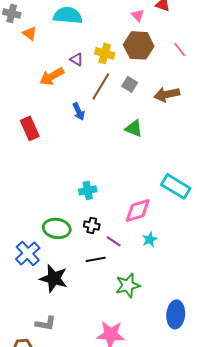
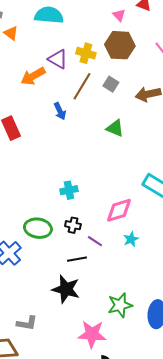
purple triangle: (77, 59) -> (58, 59), size x1.5
black star: (54, 278) -> (66, 289), moved
green star: (128, 285) -> (120, 305), moved

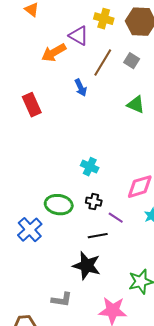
yellow cross: (86, 53) -> (104, 19), moved
cyan cross: (69, 190) -> (90, 167), turned 36
gray L-shape: (27, 323) -> (62, 300), moved

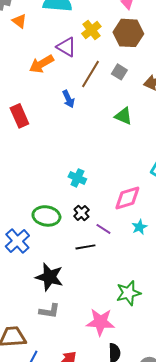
yellow cross: (104, 19) -> (91, 30), turned 36
black cross: (94, 202) -> (81, 213), turned 35
black star: (87, 266) -> (49, 277), moved

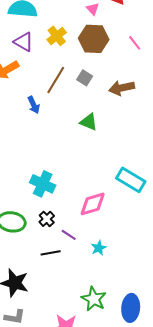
purple triangle: (66, 47) -> (24, 42), moved
cyan cross: (77, 178) -> (43, 184), size x1.4
cyan star: (139, 227) -> (99, 248), moved
green star: (128, 293) -> (94, 299), turned -30

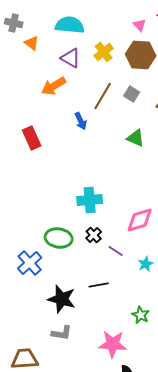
cyan cross: (43, 184) -> (90, 200), turned -30
black line: (51, 253) -> (99, 285), moved
green star: (94, 299) -> (141, 315), size x0.7

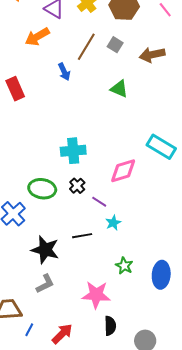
cyan star: (146, 264) -> (113, 223), moved
gray L-shape: (62, 333) -> (45, 284), turned -35

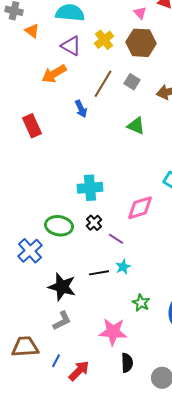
cyan star: (113, 223) -> (123, 267), moved
blue line: (29, 330) -> (56, 361), moved

